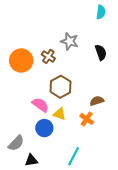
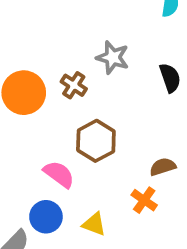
yellow triangle: (59, 114) -> (94, 224), moved
blue circle: (44, 128) -> (46, 217), moved

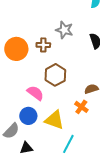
brown cross: (74, 85) -> (43, 45), turned -32
yellow triangle: (94, 224) -> (54, 120), size x1.5

